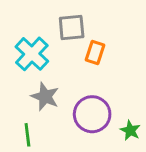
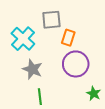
purple circle: (92, 114) -> (76, 64), moved
green line: (27, 135) -> (40, 97), moved

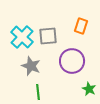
gray square: (51, 20) -> (48, 36), moved
orange rectangle: (68, 38) -> (81, 26), moved

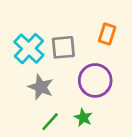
green star: (89, 89) -> (83, 118), moved
green line: (38, 92) -> (50, 122), turned 49

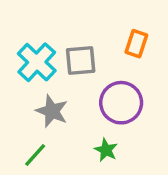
green line: (50, 122) -> (35, 155), moved

